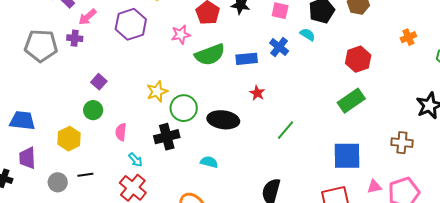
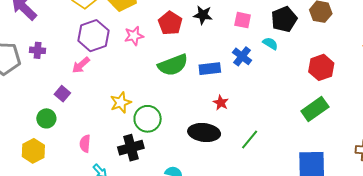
pink arrow: (87, 17) -> (81, 65), moved
pink star: (181, 35) -> (134, 36), moved
green circle: (93, 110) -> (46, 118), moved
black ellipse: (223, 120) -> (204, 132), moved

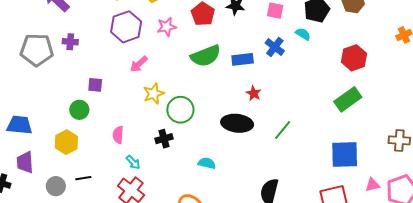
pink arrow: (81, 65) -> (139, 64), moved
purple square: (62, 94) -> (95, 85), turned -35
black cross: (131, 148) -> (164, 139), size x0.7

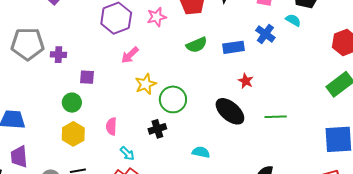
purple cross: (70, 42) -> (58, 55), moved
green semicircle: (206, 56) -> (197, 45), size x0.7
black ellipse: (237, 123) -> (230, 111), turned 36
green line: (283, 130) -> (276, 117), turned 50
yellow hexagon: (66, 142) -> (73, 134), moved

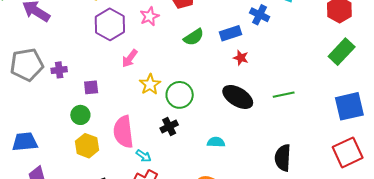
red star: (246, 81) -> (241, 58), moved
pink semicircle: (111, 126) -> (123, 132), size x1.8

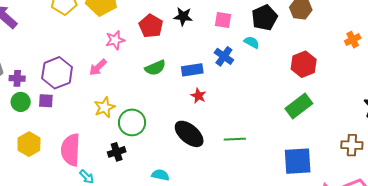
purple hexagon: (110, 24) -> (57, 73), moved
pink arrow: (130, 58) -> (98, 67), moved
green circle: (80, 115) -> (21, 102), moved
yellow hexagon: (87, 146) -> (29, 144), moved

